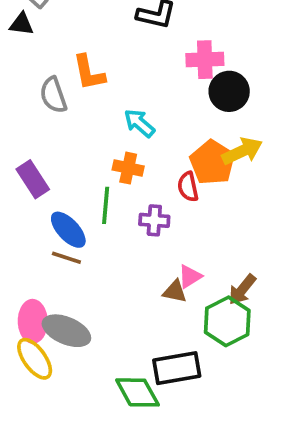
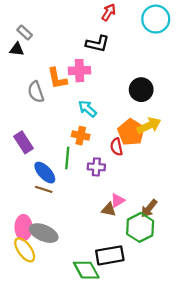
pink cross: (205, 60) -> (80, 71), moved

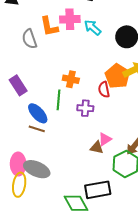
cyan arrow: (87, 109) -> (93, 28), moved
yellow ellipse: (25, 250) -> (19, 185), turned 45

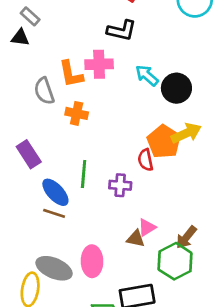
cyan arrow: (93, 28) -> (147, 75), moved
orange cross: (71, 79) -> (77, 113), moved
pink ellipse: (18, 164) -> (92, 261), moved

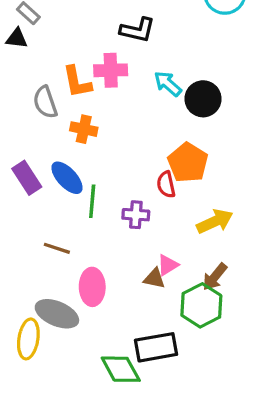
yellow arrow: (186, 133) -> (215, 221), moved
blue ellipse: (55, 192) -> (67, 178), moved
pink ellipse: (92, 261) -> (92, 287), moved

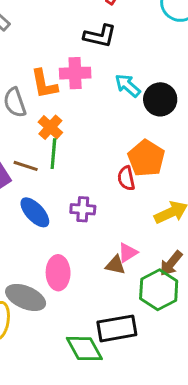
orange cross: (84, 129) -> (50, 127), turned 30
blue ellipse: (67, 178) -> (35, 212), moved
green line: (92, 201) -> (53, 154), moved
purple cross: (136, 215) -> (83, 209), moved
brown line: (57, 248) -> (26, 166), moved

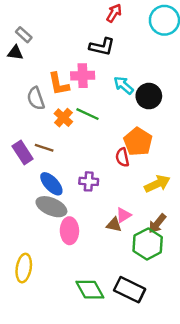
green line: (53, 154) -> (87, 114), moved, turned -70
gray ellipse: (26, 297) -> (51, 207), moved
black rectangle: (117, 328) -> (130, 290), moved, turned 36

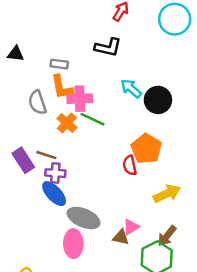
gray rectangle: (24, 35) -> (59, 64), moved, turned -35
pink cross: (83, 76) -> (80, 99), moved
purple cross: (89, 181) -> (55, 173), moved
gray ellipse: (51, 207) -> (84, 218), moved

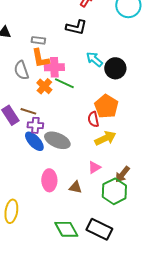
yellow arrow: (167, 194) -> (105, 138), moved
gray ellipse: (84, 218) -> (57, 140), moved
brown triangle: (121, 237) -> (75, 187), moved

